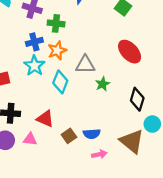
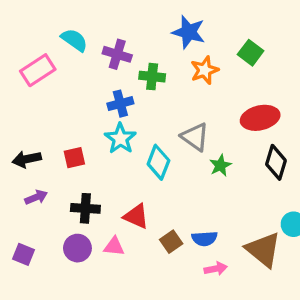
orange star: (57, 50) -> (205, 70), moved
red ellipse: (130, 52) -> (260, 118), turned -60
gray triangle: (85, 65) -> (195, 137), turned 36
black diamond: (137, 99) -> (276, 162), moved

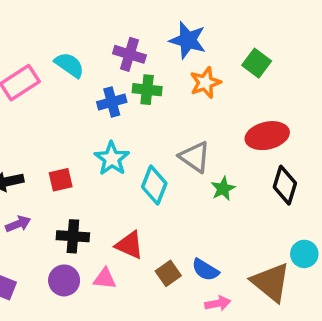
cyan semicircle: (74, 40) -> (69, 65), moved
purple cross: (117, 54) -> (129, 54), moved
blue cross: (120, 104) -> (112, 102), moved
blue semicircle: (205, 239) -> (205, 270), turned 35

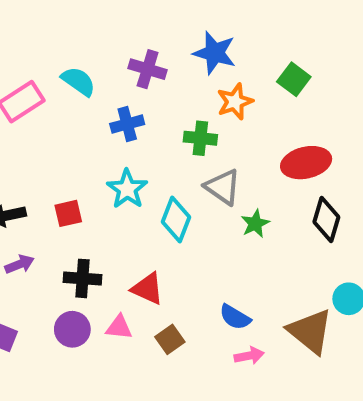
green cross: (147, 90) -> (200, 138), moved
brown square: (168, 273) -> (170, 339), moved

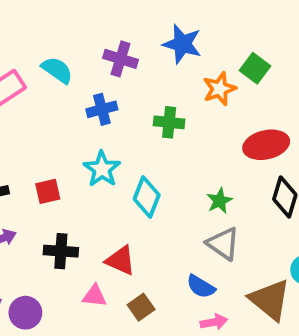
orange star: (235, 102) -> (219, 89), moved
gray triangle: (223, 187) -> (223, 244), moved
purple circle: (72, 329) -> (25, 313), moved

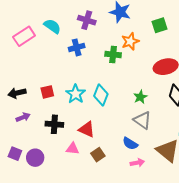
green square: (255, 68) -> (160, 25), turned 35
orange star: (219, 89) -> (130, 41), moved
cyan star: (102, 169) -> (76, 94), moved

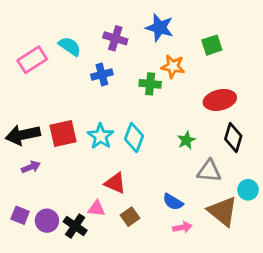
orange star: (130, 41) -> (173, 66), turned 30
red square: (47, 92) -> (63, 133), size x1.5
black arrow: (17, 93) -> (23, 135), size x1.4
gray triangle: (142, 120) -> (209, 171), moved, turned -30
black cross: (54, 124) -> (75, 226), moved, turned 30

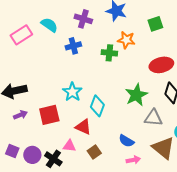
red square: (63, 133) -> (49, 115), moved
cyan diamond: (134, 138) -> (97, 106), moved
green star: (186, 140) -> (136, 95), size x1.6

